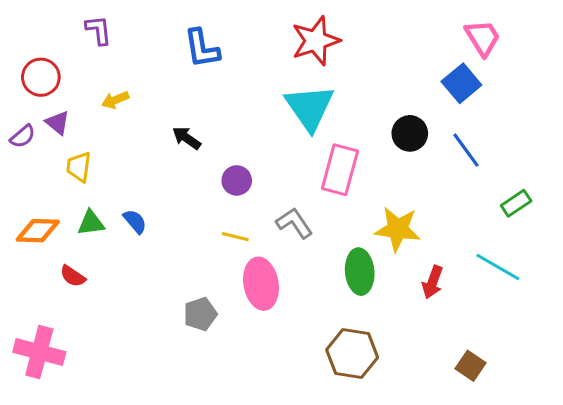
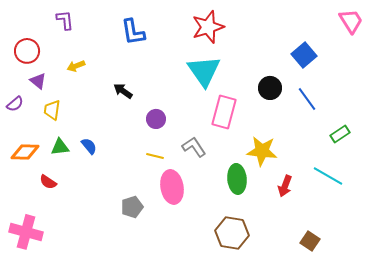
pink trapezoid: (483, 38) -> (351, 21), moved
purple semicircle: (23, 136) -> (15, 104), moved

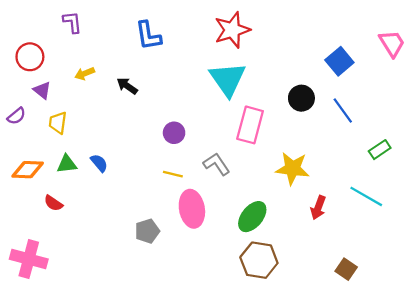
pink trapezoid: (351, 21) -> (392, 43), moved
black arrow: (123, 91) -> (127, 86), moved
green ellipse: (237, 179) -> (252, 217), moved, turned 44

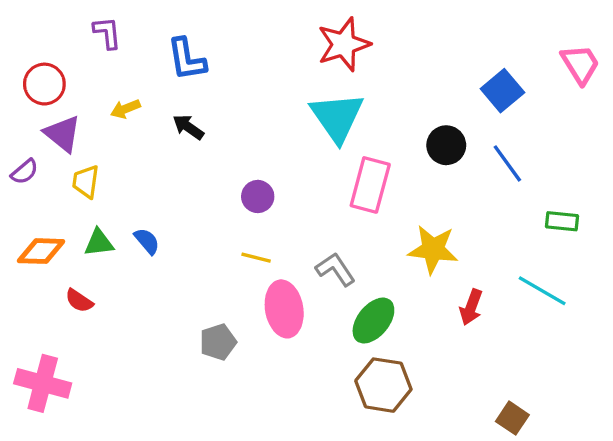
blue L-shape: (148, 36) -> (187, 59), moved
purple triangle: (42, 90) -> (63, 134), size x1.4
green rectangle: (380, 150) -> (562, 221), turned 40
gray L-shape: (216, 164) -> (335, 269), moved
brown square: (346, 269) -> (512, 418), moved

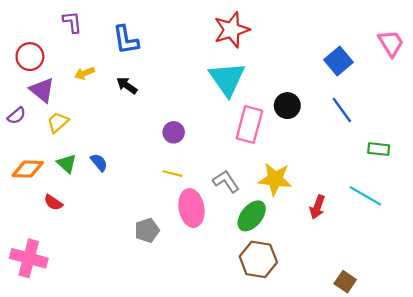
black circle: (446, 145) -> (287, 106), moved
yellow trapezoid: (86, 182) -> (58, 122), turned 40
green triangle: (99, 243) -> (67, 164), turned 50
yellow star: (433, 249) -> (275, 179), moved

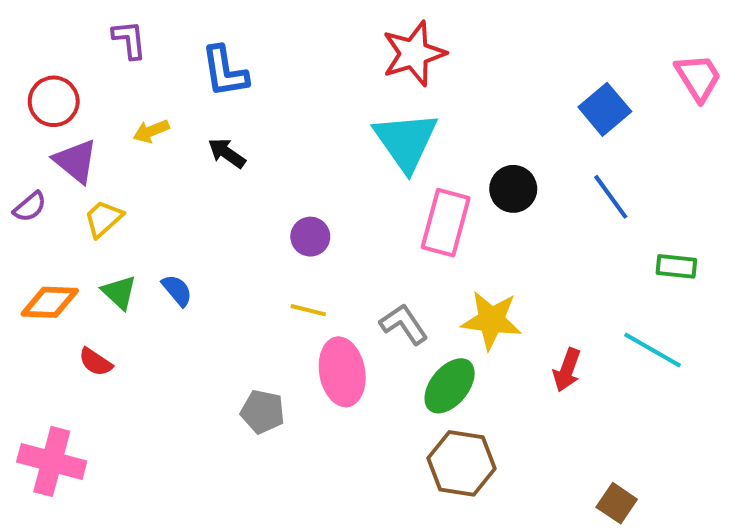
gray pentagon: (147, 230) -> (263, 412), turned 30

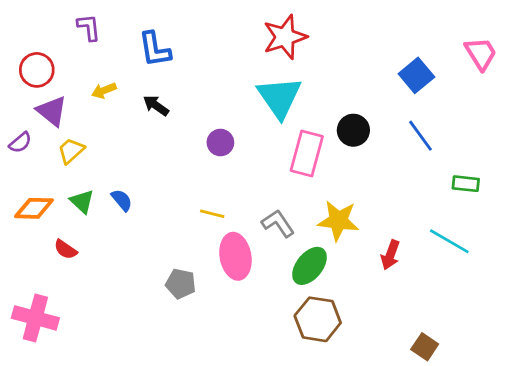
purple circle: (310, 237) -> (220, 143), moved

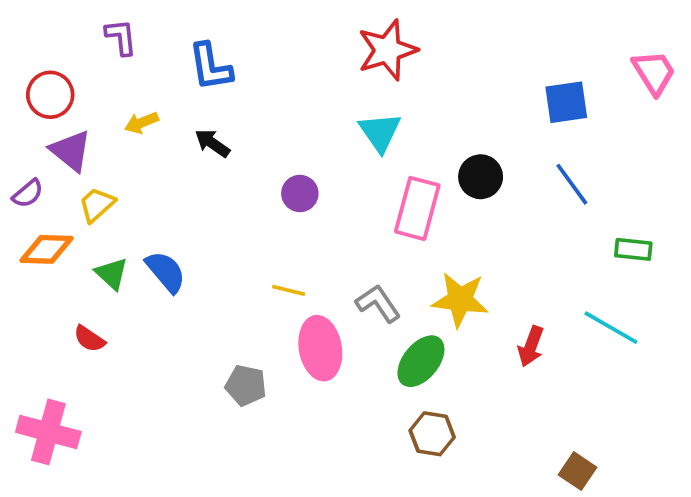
blue square: (416, 75) -> (566, 102), turned 32
cyan triangle: (279, 97) -> (380, 132), size x0.7
blue semicircle: (122, 200) -> (166, 272), size x1.4
orange diamond: (34, 208) -> (46, 249), moved
brown hexagon: (318, 319) -> (432, 434), size x0.7

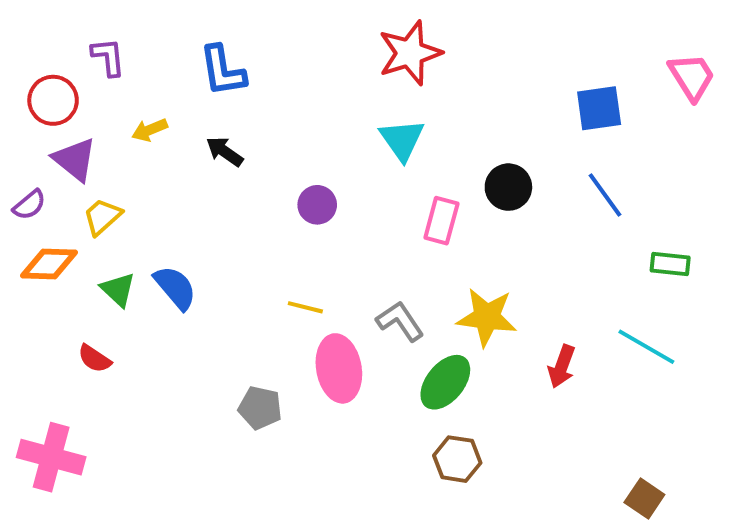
purple L-shape: (121, 37) -> (108, 57), moved
pink rectangle: (417, 208) -> (441, 221), size x0.7
brown square: (577, 471) -> (644, 499), moved

